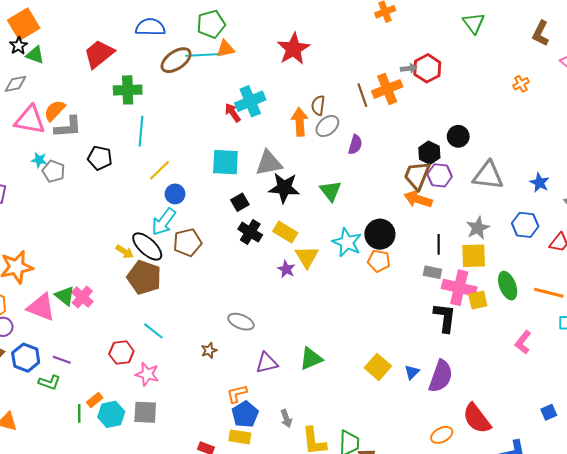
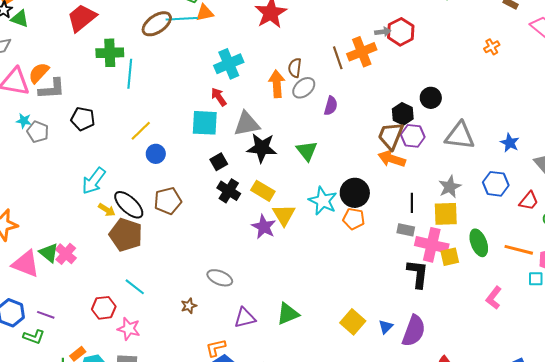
red arrow: (233, 113) -> (219, 97), moved
cyan line: (141, 131) -> (130, 74), moved
cyan arrow: (164, 222) -> (94, 181), moved
purple star: (286, 269) -> (264, 227), size x1.4

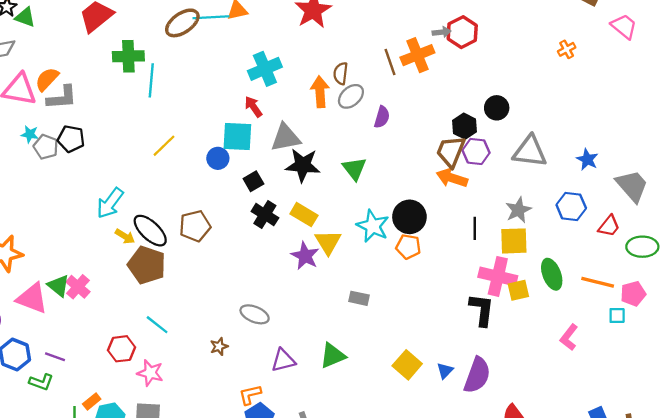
black pentagon: (83, 119) -> (71, 139), moved
blue circle: (156, 154) -> (218, 158), moved
gray rectangle: (406, 230) -> (359, 298), moved

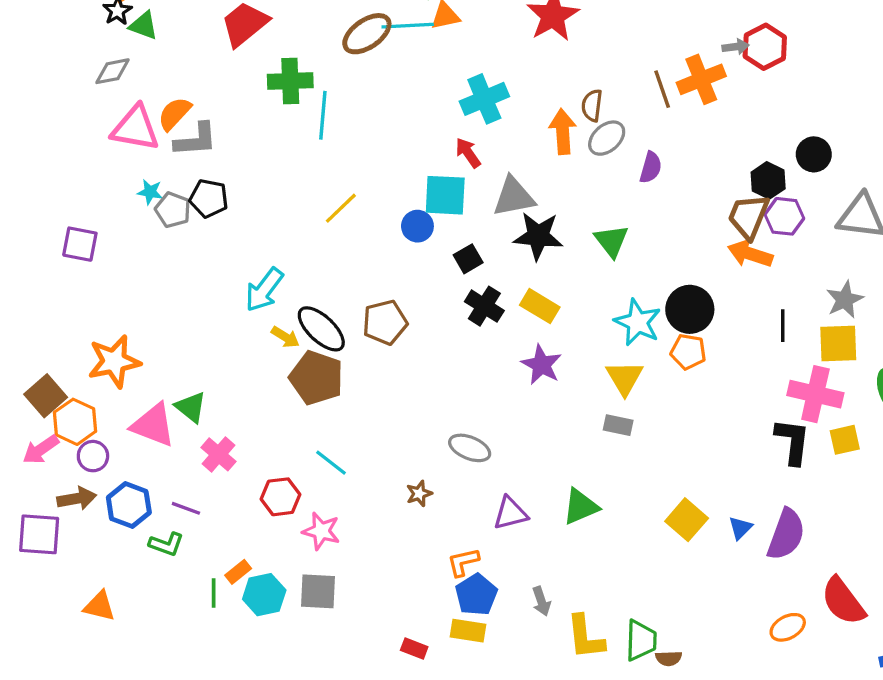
yellow triangle: (328, 242) -> (625, 378), moved
pink cross: (78, 287) -> (219, 454), moved
yellow square: (518, 290) -> (845, 440), moved

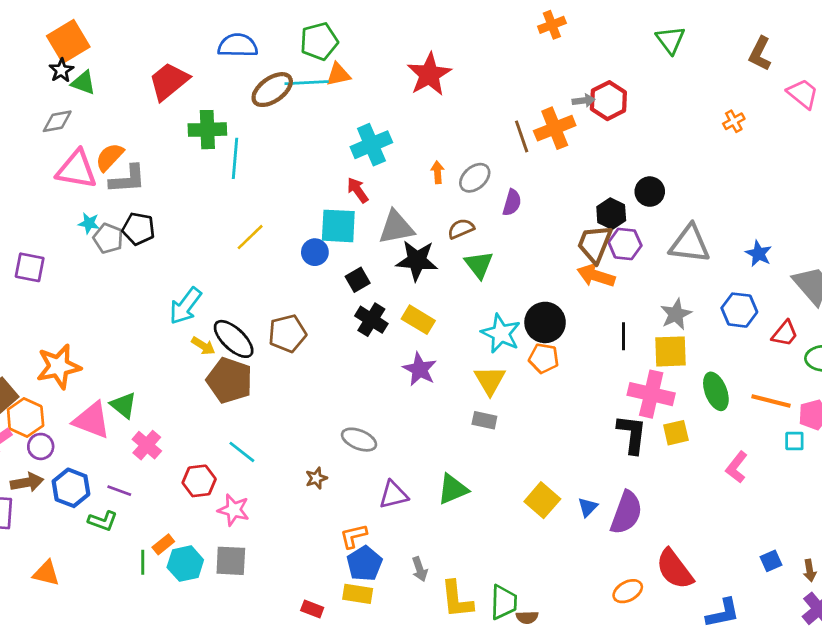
brown semicircle: (592, 105) -> (461, 229), moved, turned 60
orange arrow: (563, 132) -> (438, 172), size x0.6

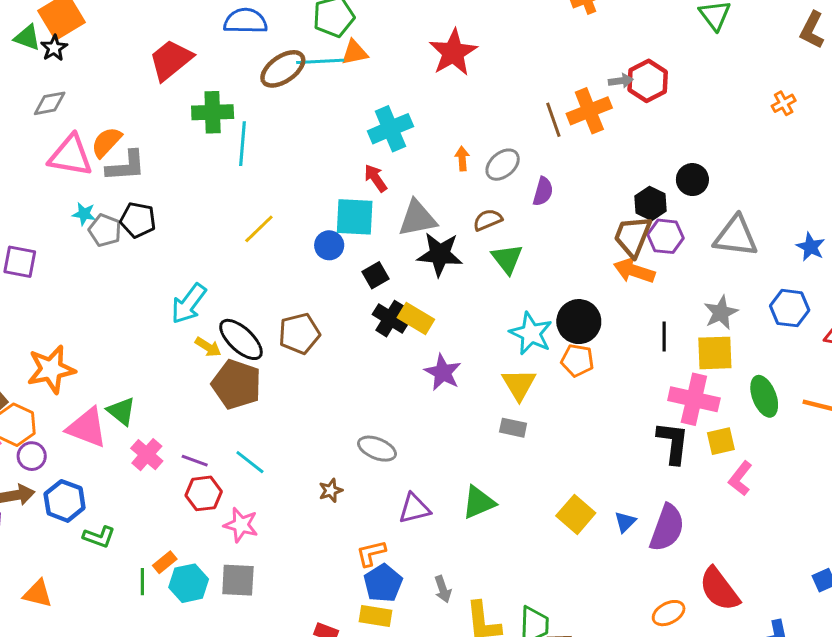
green triangle: (83, 83) -> (27, 38), moved
yellow rectangle: (418, 320) -> (416, 319), moved
pink L-shape: (737, 467) -> (740, 479), moved
purple line: (119, 491) -> (195, 461), moved

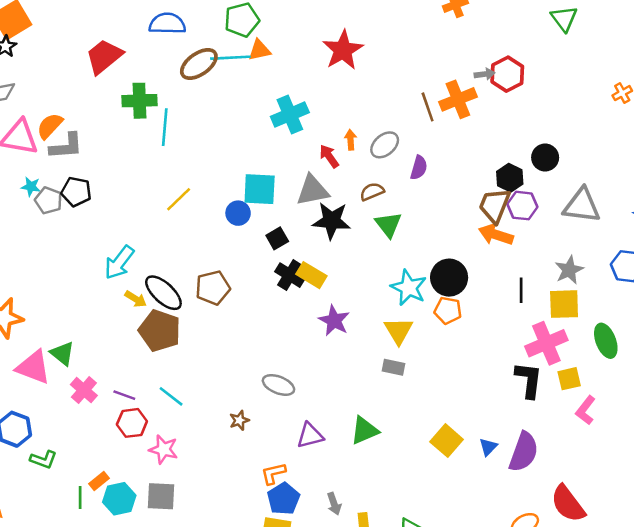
red arrow: (376, 178) -> (329, 156), moved
pink cross: (694, 399) -> (546, 343), turned -36

